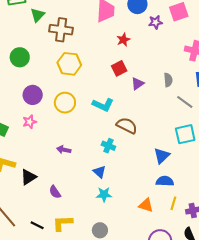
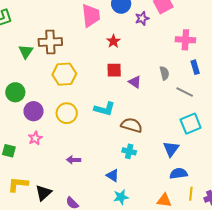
green triangle: (38, 15) -> (26, 52), moved
green circle: (20, 57) -> (15, 92), moved
red square: (119, 68) -> (114, 70), turned 35
purple triangle: (138, 84) -> (135, 82), turned -40
cyan cross: (108, 146) -> (129, 151), moved

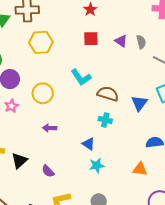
purple triangle: (135, 82) -> (121, 41), moved
cyan L-shape: (104, 109) -> (81, 77), turned 40
yellow circle: (67, 113) -> (43, 93), moved
blue triangle: (171, 149) -> (139, 103), moved

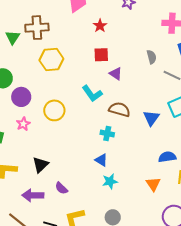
purple triangle: (121, 41) -> (116, 74), moved
cyan cross: (105, 120) -> (107, 133), moved
purple arrow: (50, 128) -> (33, 195), moved, size x1.5
black triangle: (19, 161) -> (40, 165), moved
orange triangle: (140, 169) -> (153, 184), turned 49

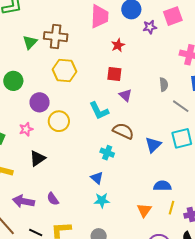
purple circle: (21, 97) -> (40, 102), moved
black triangle: (40, 165) -> (37, 158), moved

